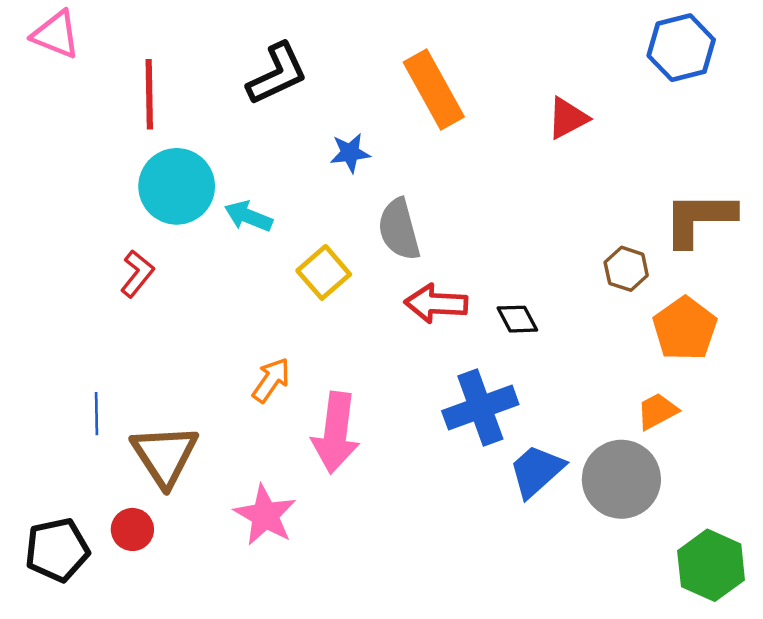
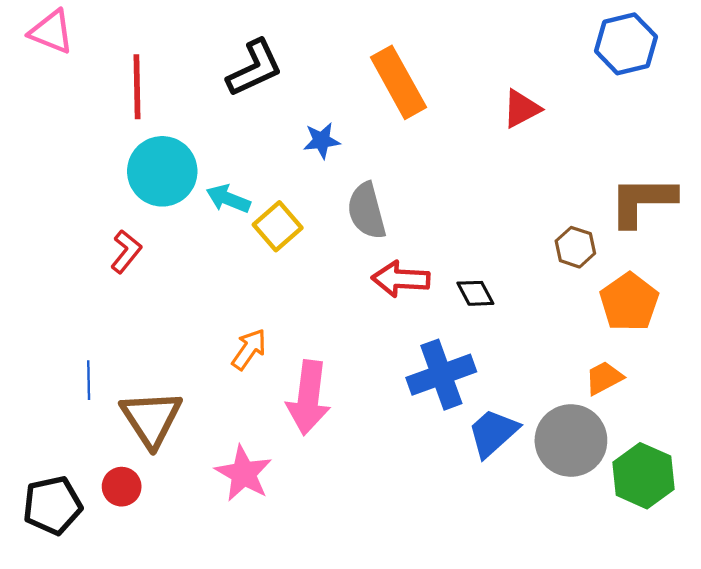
yellow square: (324, 272) -> (278, 226), moved
green hexagon: (711, 565) -> (643, 476), moved

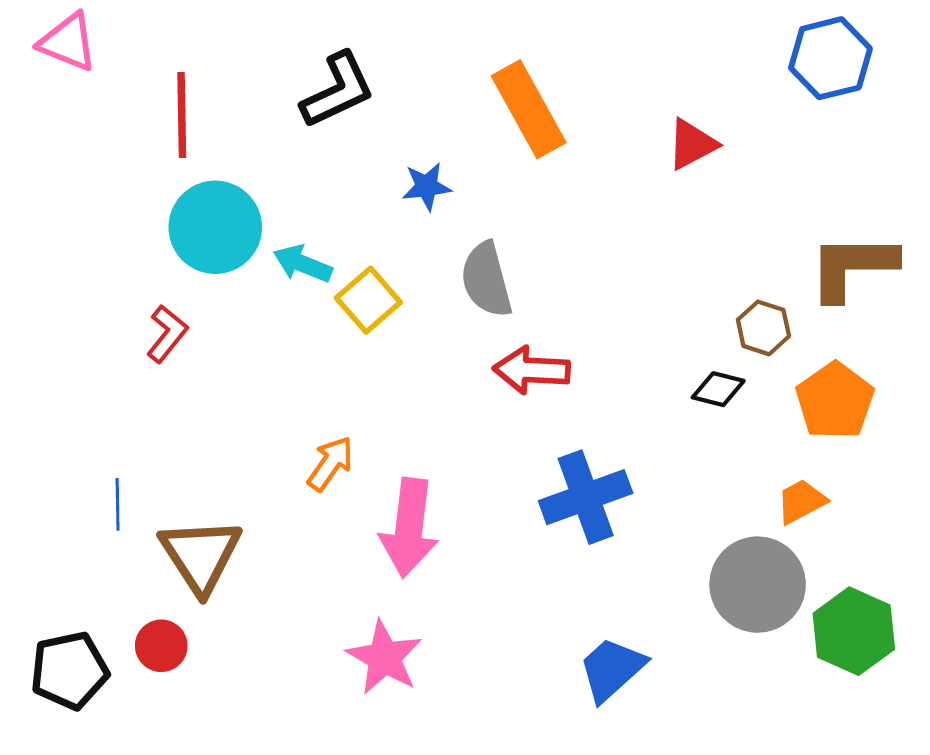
black diamond: (475, 293) -> (718, 389), moved, turned -48
blue trapezoid: (493, 433) -> (612, 669), moved
pink star: (244, 473) -> (384, 657), moved

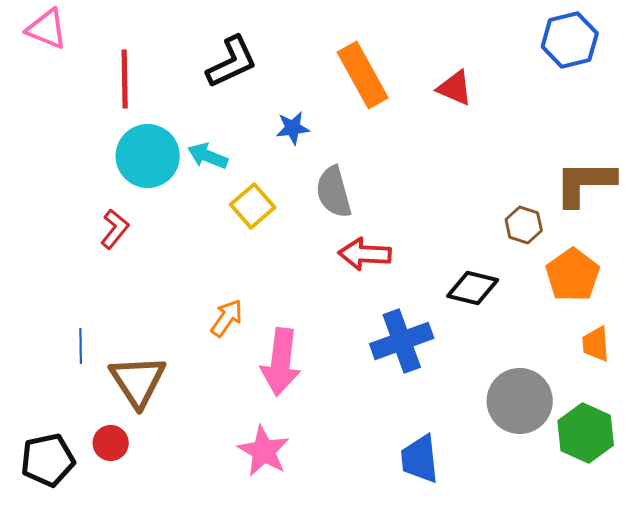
red triangle: (692, 144) -> (455, 88), moved, turned 51
cyan arrow: (303, 264) -> (208, 156), moved
black diamond: (718, 389) -> (473, 288), moved, size x1.4
orange trapezoid: (801, 501) -> (596, 344), moved, turned -66
blue trapezoid: (612, 669) -> (420, 459), turned -54

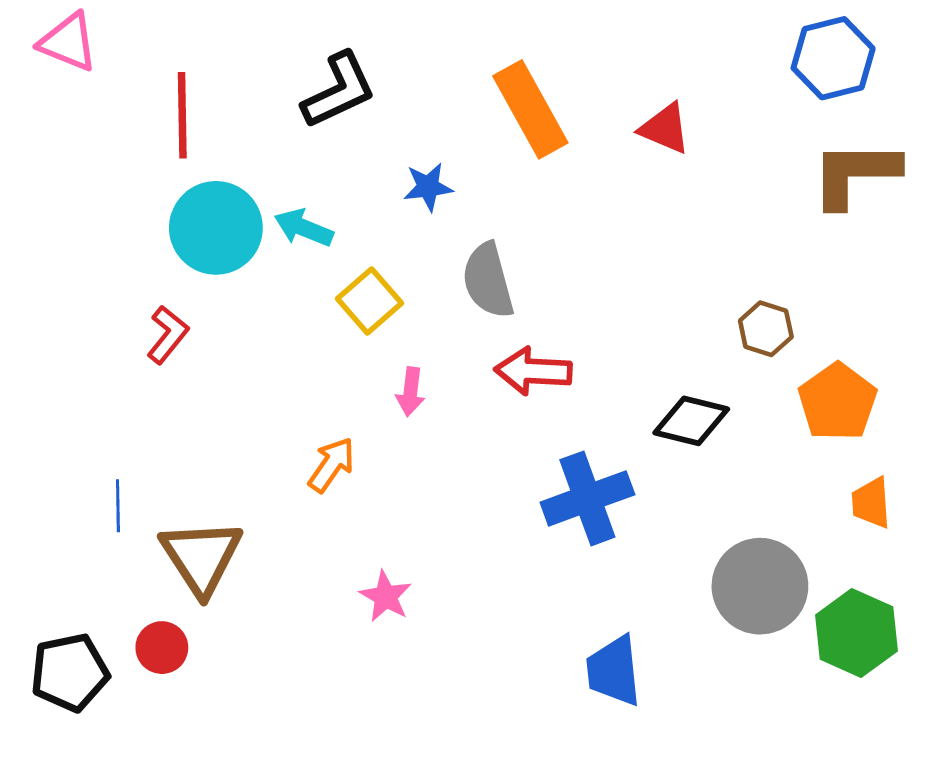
brown L-shape: (585, 183) -> (855, 174), moved
pink arrow: (281, 362) -> (410, 392), moved, size x0.5
pink star: (264, 451) -> (386, 596), moved, size x0.7

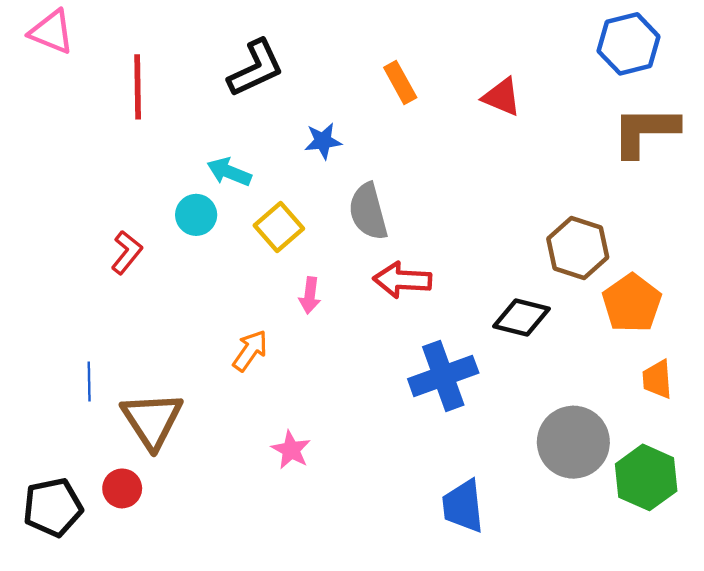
orange rectangle: (530, 109) -> (400, 83), size x0.6
cyan circle: (216, 228) -> (196, 215), moved, size x0.6
brown hexagon: (766, 329) -> (578, 248), size x1.5

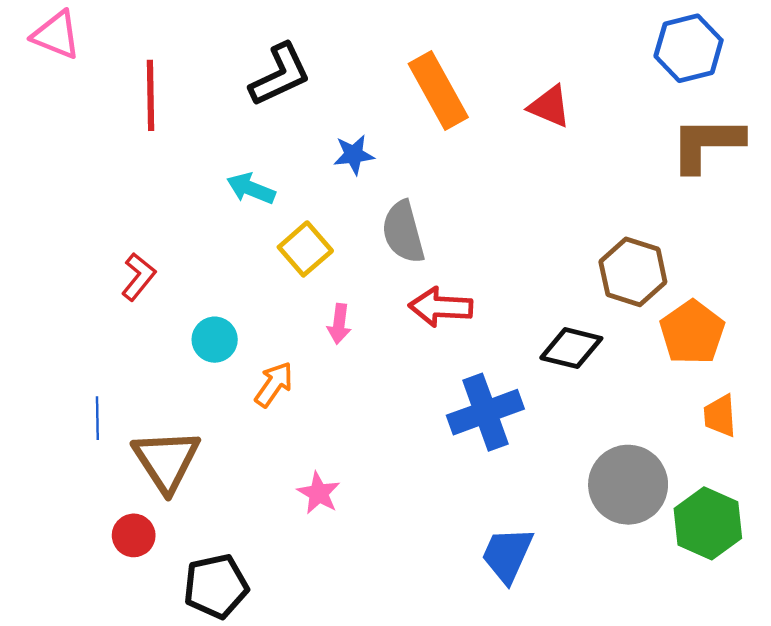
orange rectangle: (400, 83) -> (438, 91), size x1.6
cyan circle: (196, 215) -> (215, 340), moved
blue trapezoid: (463, 506) -> (507, 555), turned 30
black pentagon: (53, 507) -> (216, 586), moved

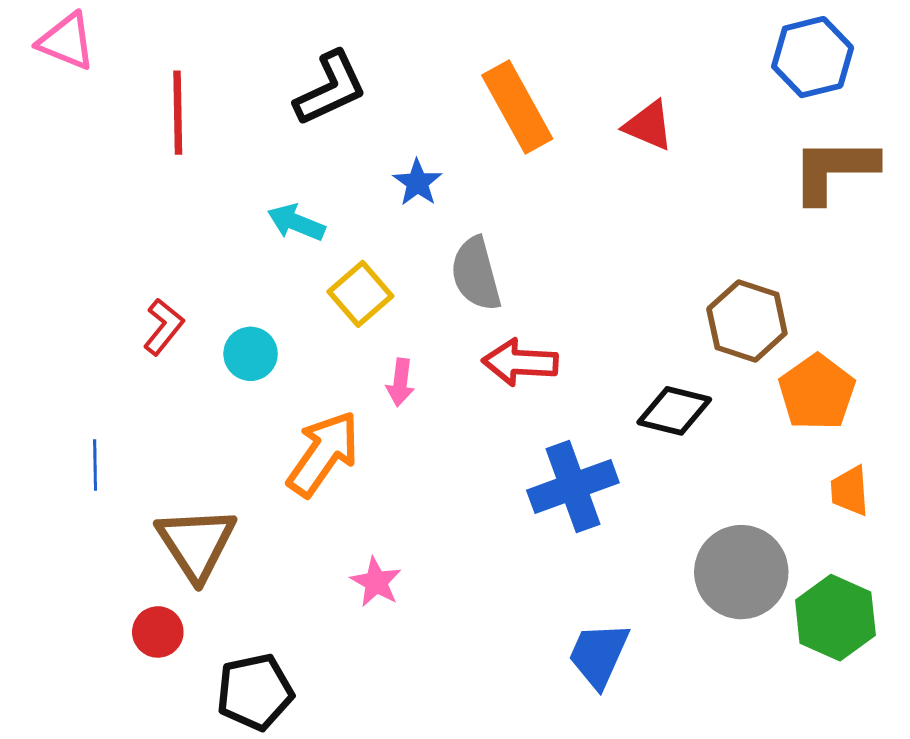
blue star: (354, 155) -> (417, 183), turned -30
cyan circle: (215, 340) -> (251, 354), moved
orange arrow: (274, 384) -> (323, 454), size x1.6
blue line: (97, 418) -> (95, 465), moved

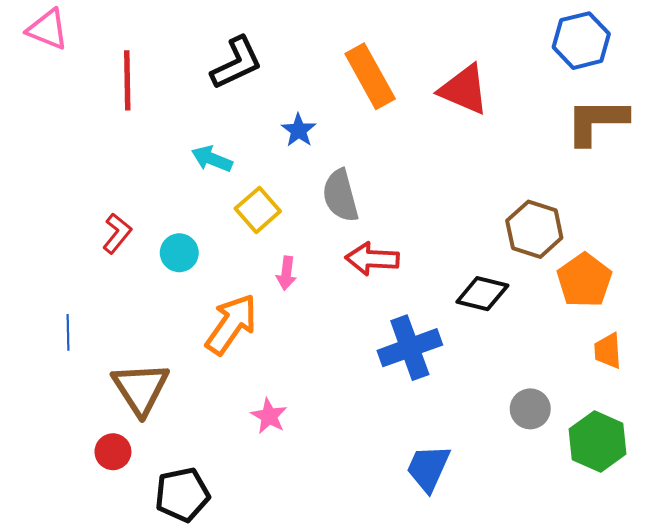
red triangle: (649, 126) -> (464, 90), size x1.4
gray circle: (741, 572) -> (530, 409), size x0.6

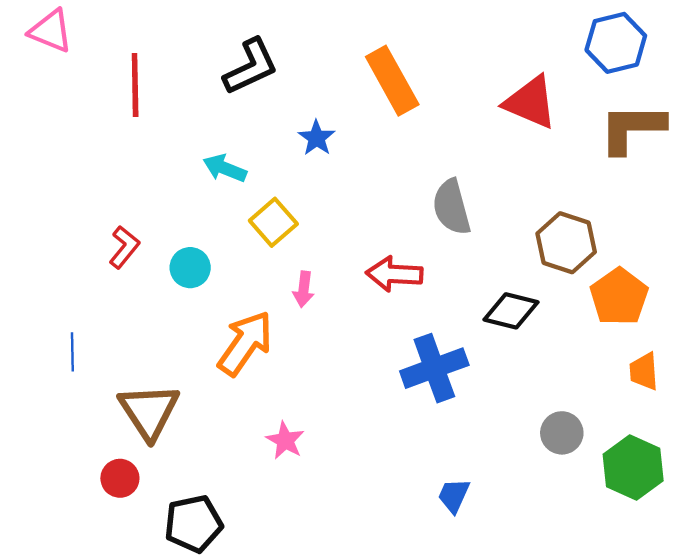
red triangle: (464, 90) -> (530, 102), moved
gray semicircle: (340, 196) -> (452, 207), moved
blue trapezoid: (428, 468) -> (454, 496), size x0.7

